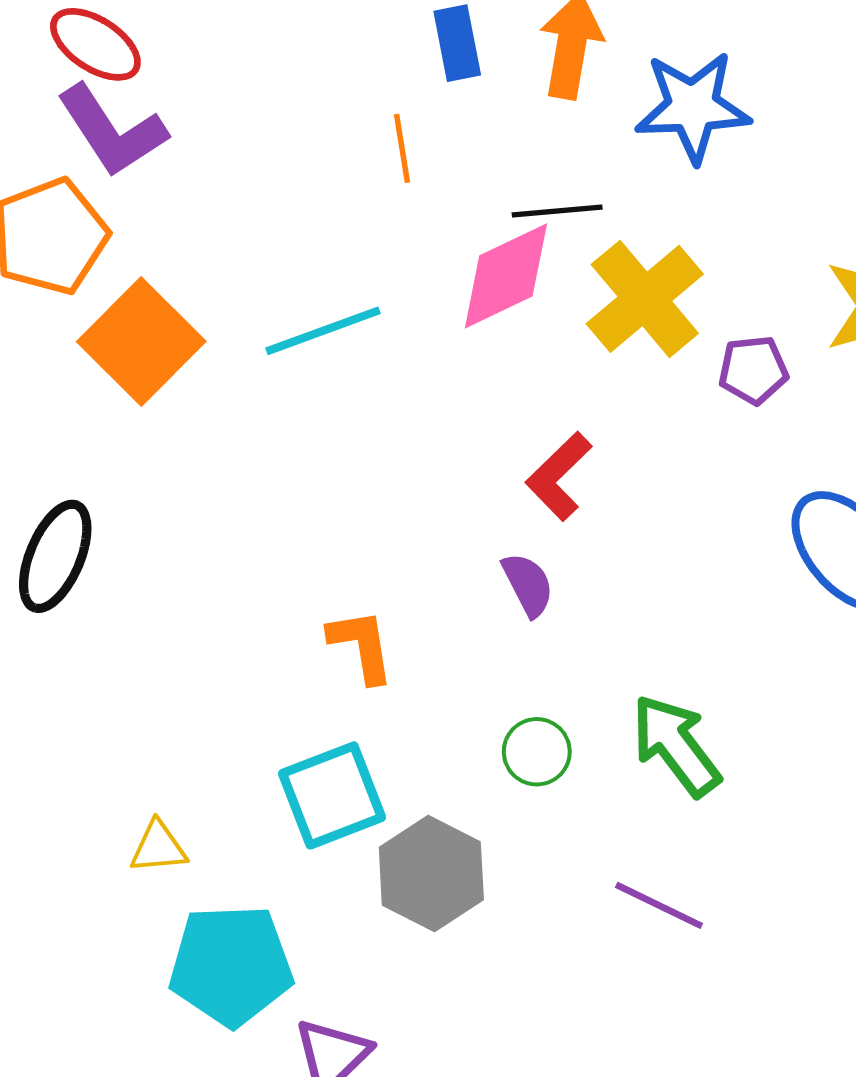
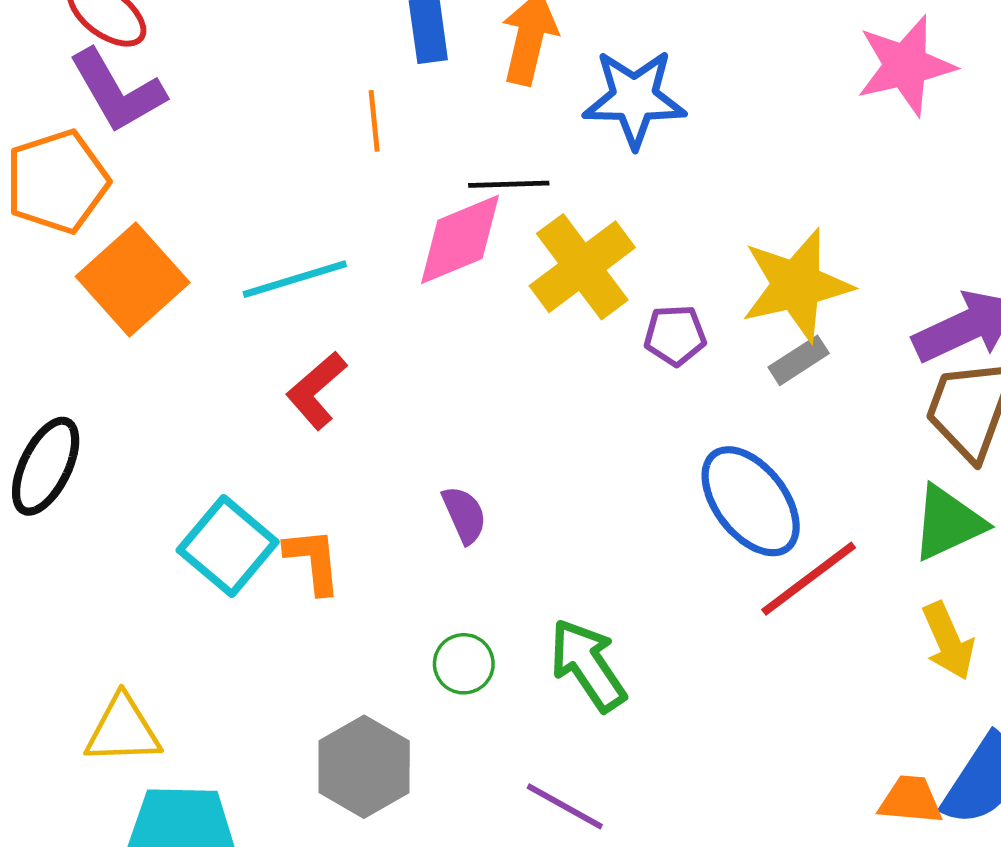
red L-shape: (559, 476) -> (316, 390), moved
cyan square: (332, 795) -> (228, 546), moved, turned -32
yellow triangle: (158, 847) -> (123, 730), size x1.5

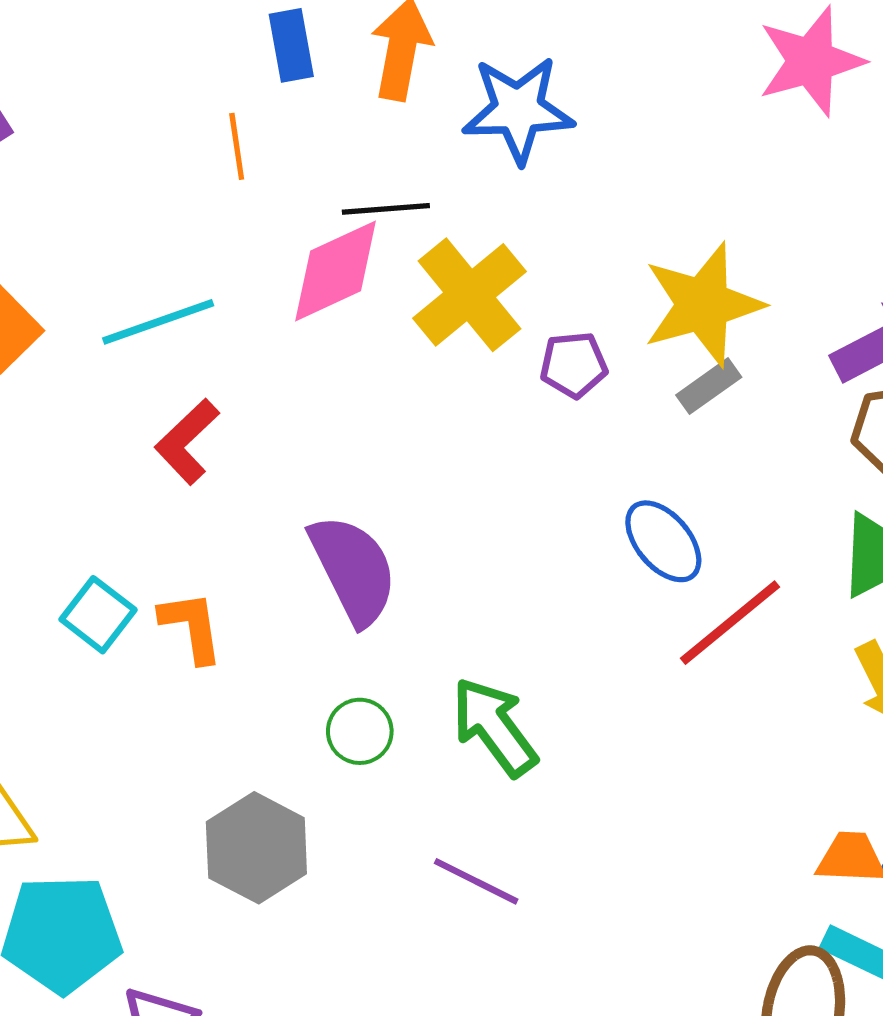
blue ellipse: (751, 501) -> (663, 541), size x0.7
purple semicircle: (464, 515) -> (353, 570), size x1.8
cyan square: (228, 546) -> (98, 615), size x0.7

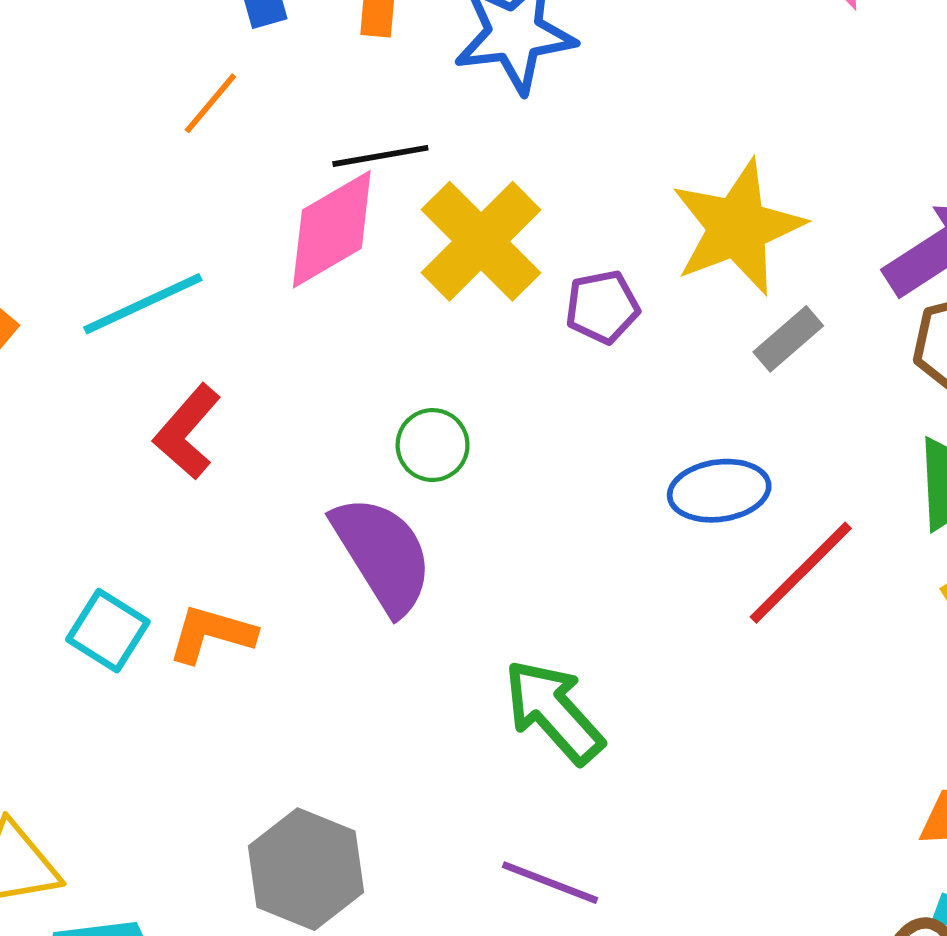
orange line: (237, 146) -> (210, 103), turned 54
gray rectangle: (709, 386) -> (788, 339), moved
blue ellipse: (663, 541) -> (719, 491), turned -52
orange L-shape: (191, 627) -> (212, 634), turned -60
green circle: (360, 731) -> (433, 445), moved

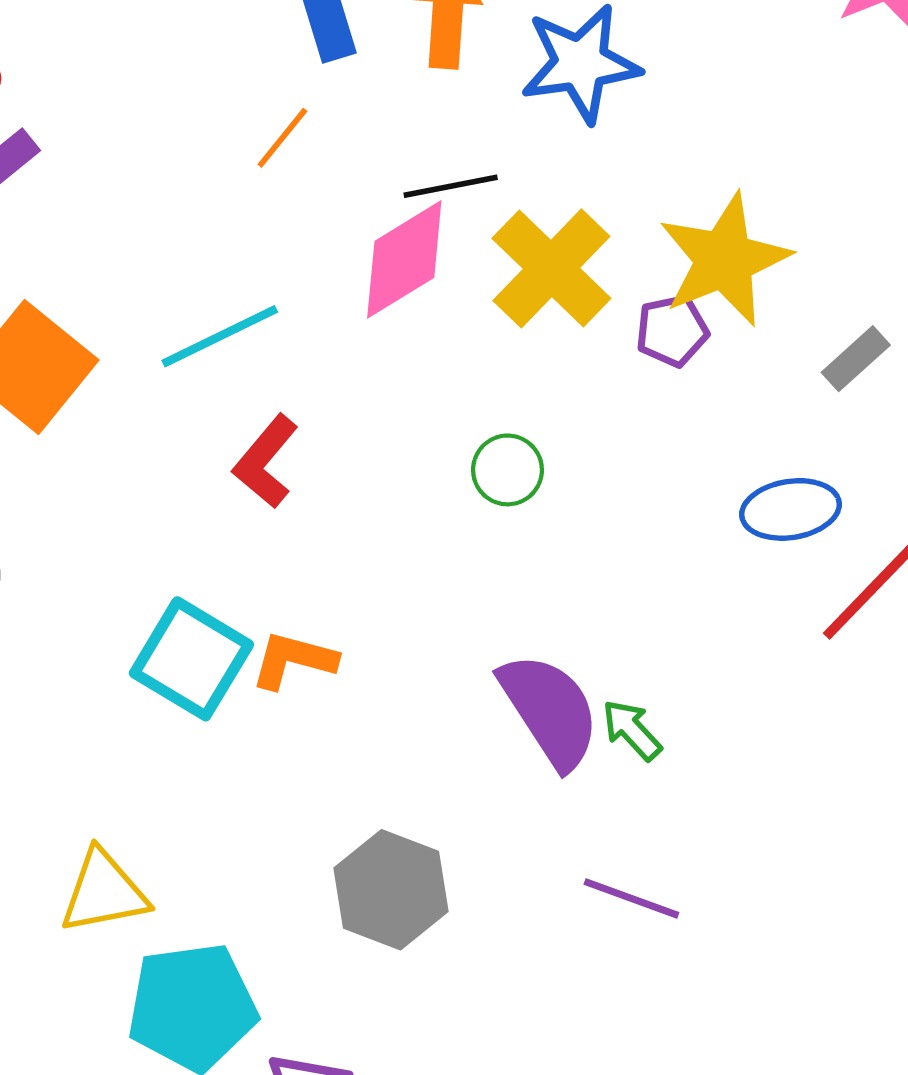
yellow star: (738, 227) -> (724, 260), moved
purple semicircle: (383, 554) -> (550, 710), moved
cyan square: (108, 631) -> (191, 659), size x1.5
green arrow: (554, 711) -> (632, 730), size x0.6

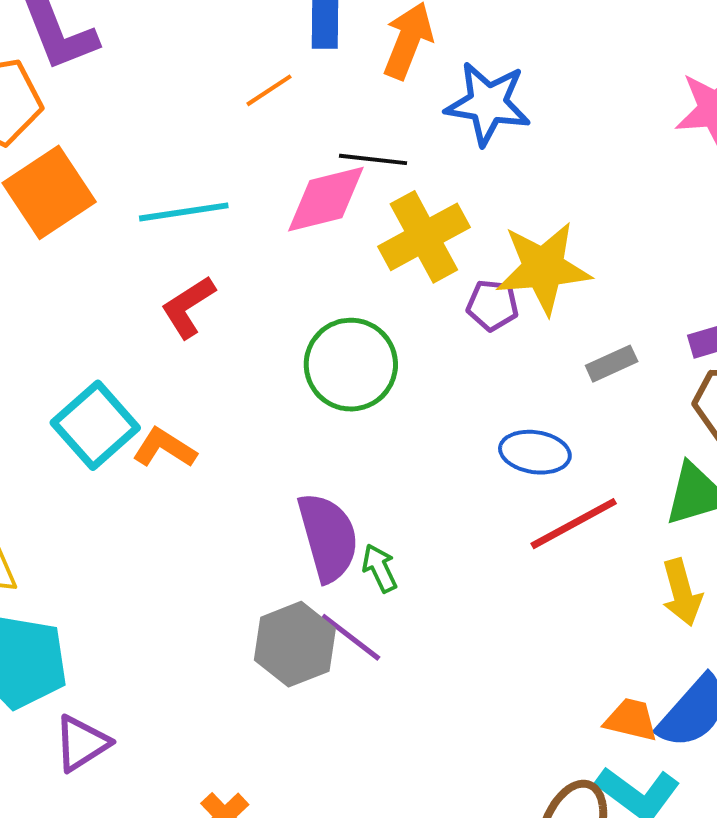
green circle: (508, 470) -> (351, 365), size x1.8
gray hexagon: (391, 890) -> (295, 644), moved
purple line: (631, 898) -> (351, 637), moved

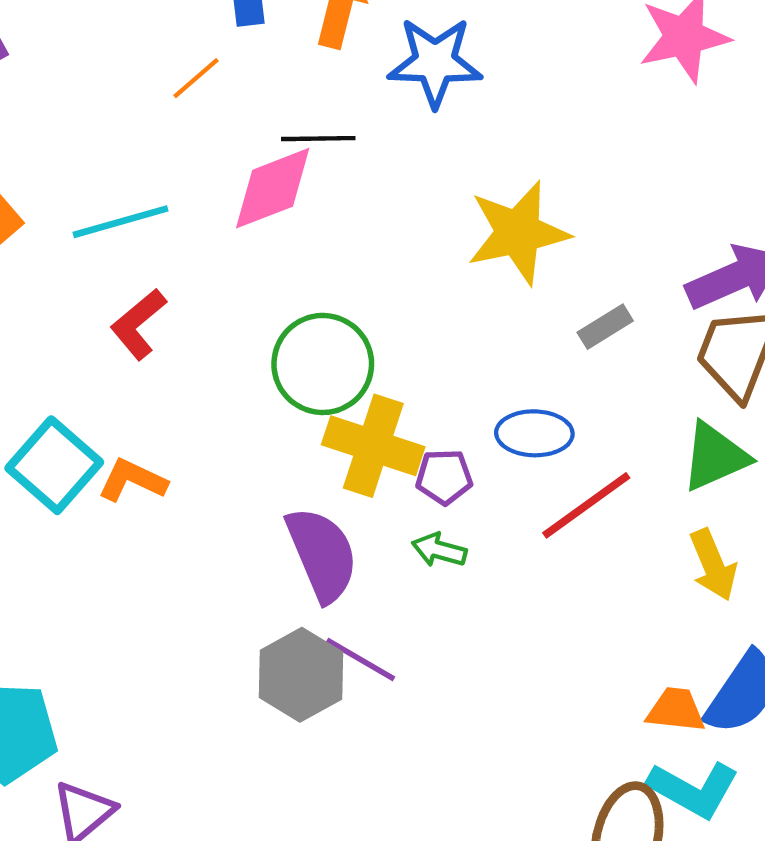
yellow cross: (424, 237) -> (373, 446), moved, turned -36
purple pentagon: (493, 305) -> (444, 477), moved
green arrow: (380, 568) -> (439, 550), moved, turned -42

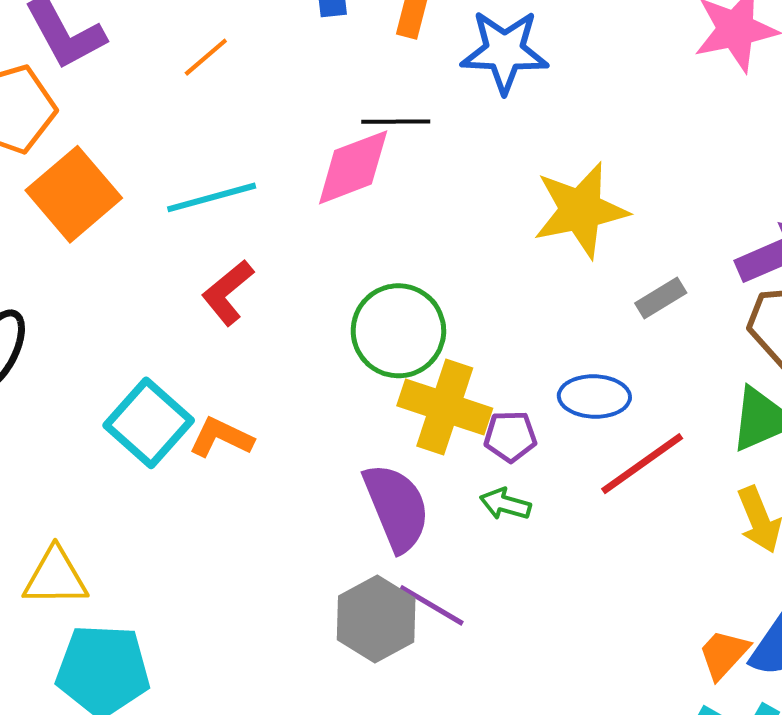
orange line: (196, 78) -> (206, 57), moved
orange trapezoid: (676, 710) -> (724, 654), turned -54

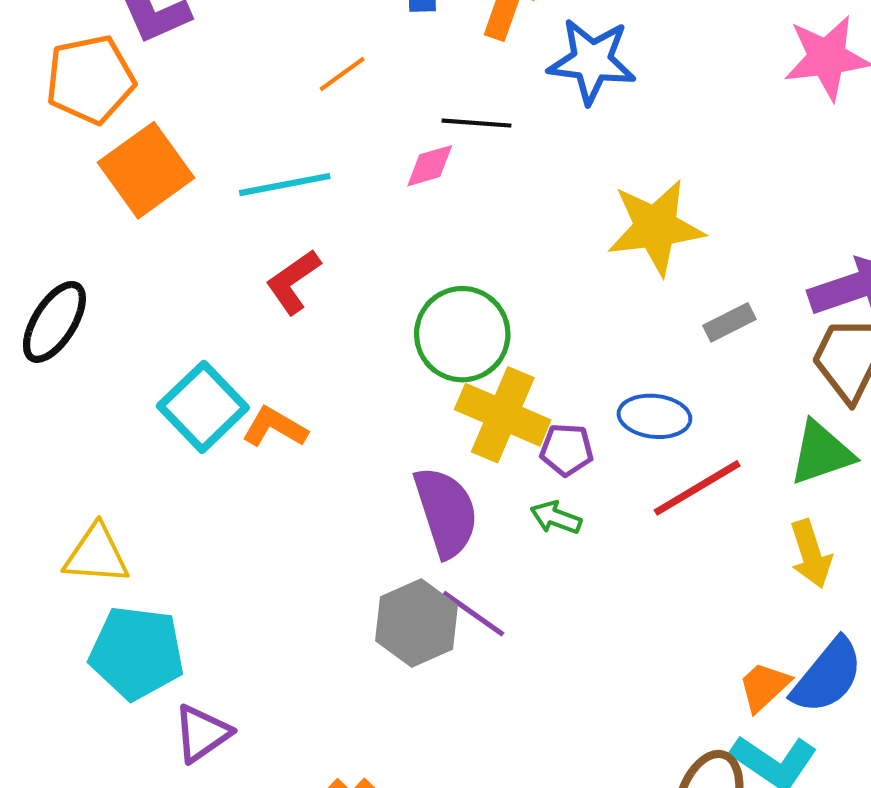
orange line: (206, 57) -> (342, 74), moved
pink diamond: (353, 167) -> (430, 166), size x0.6

